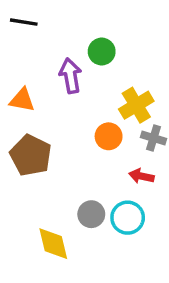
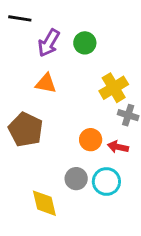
purple arrow: (71, 76) -> (49, 43), moved, turned -140
orange triangle: (22, 100) -> (46, 83), moved
orange circle: (109, 136) -> (91, 140), moved

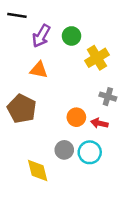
yellow cross: (114, 88) -> (97, 58), moved

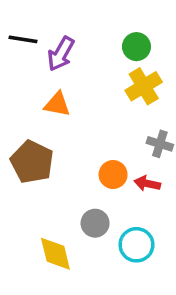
black line: (17, 15) -> (23, 39), moved
green circle: (72, 36) -> (136, 47), moved
cyan circle: (90, 152) -> (136, 245), moved

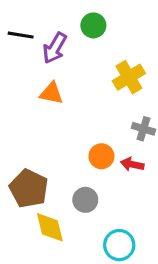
green circle: (136, 47) -> (93, 25), moved
brown pentagon: (32, 162) -> (29, 189), moved
cyan circle: (136, 245) -> (119, 245), moved

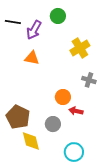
red arrow: (132, 164) -> (76, 111), moved

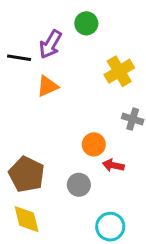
black line: (13, 22) -> (19, 58), moved
orange triangle: (32, 58) -> (47, 86), turned -35
yellow diamond: (31, 141) -> (27, 219), moved

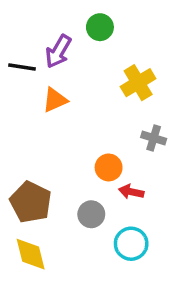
cyan circle: (110, 227) -> (131, 244), moved

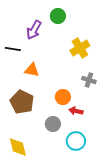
black line: (22, 67) -> (13, 49), moved
orange triangle: (55, 100) -> (32, 70), moved, turned 35
brown pentagon: (31, 202) -> (22, 102), moved

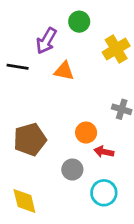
yellow cross: (80, 48) -> (116, 49), moved
orange triangle: (32, 70) -> (64, 71), moved
brown pentagon: (22, 102) -> (30, 139), turned 30

